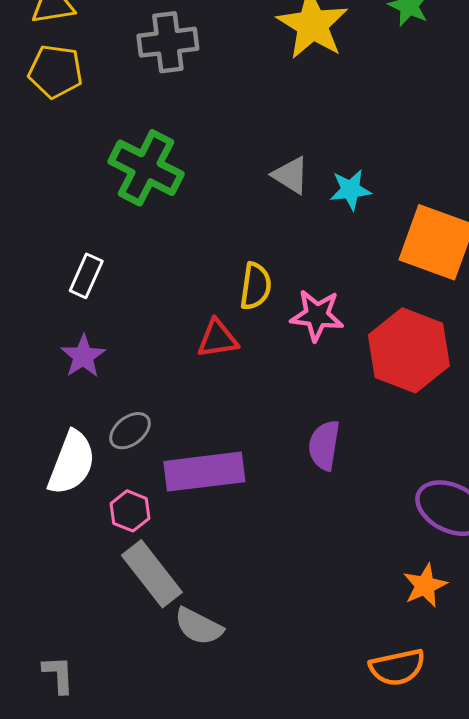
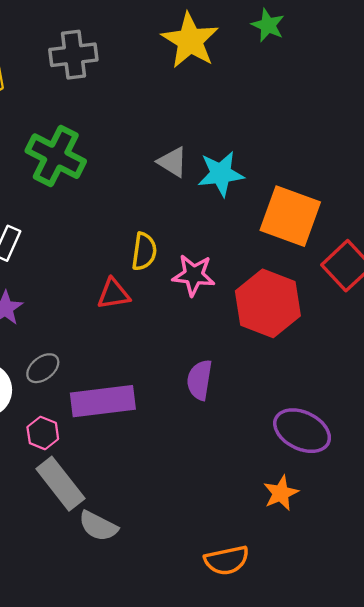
cyan star: (350, 190) -> (221, 174), size x1.4
orange semicircle: (397, 667) -> (227, 560), moved

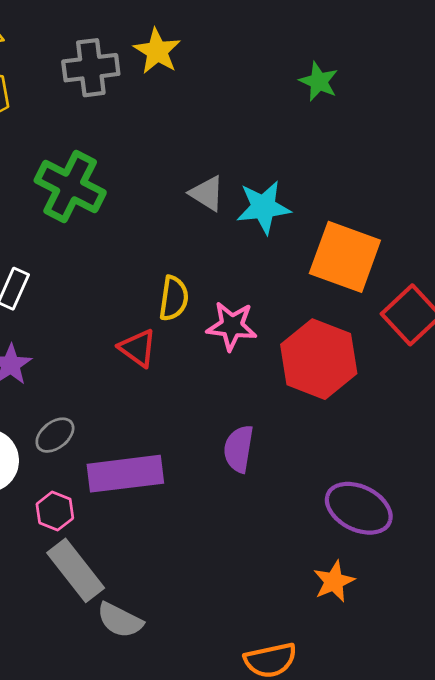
green star: (268, 25) -> (319, 81), moved
yellow star: (190, 41) -> (157, 51), moved, size x0.7
red triangle: (113, 294) -> (138, 348), turned 45

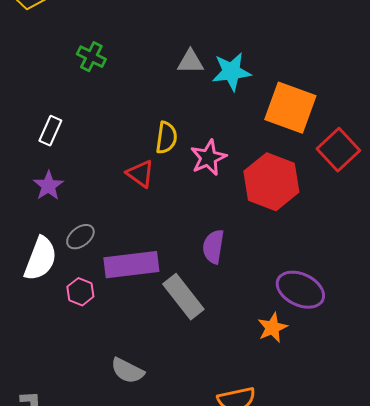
green cross: (70, 186) -> (91, 57), size x0.6
gray triangle: (207, 193) -> (190, 62), turned -32
pink star: (232, 326) -> (208, 158), turned -30
gray rectangle: (76, 570) -> (183, 297), moved
orange star: (334, 581) -> (272, 328), moved

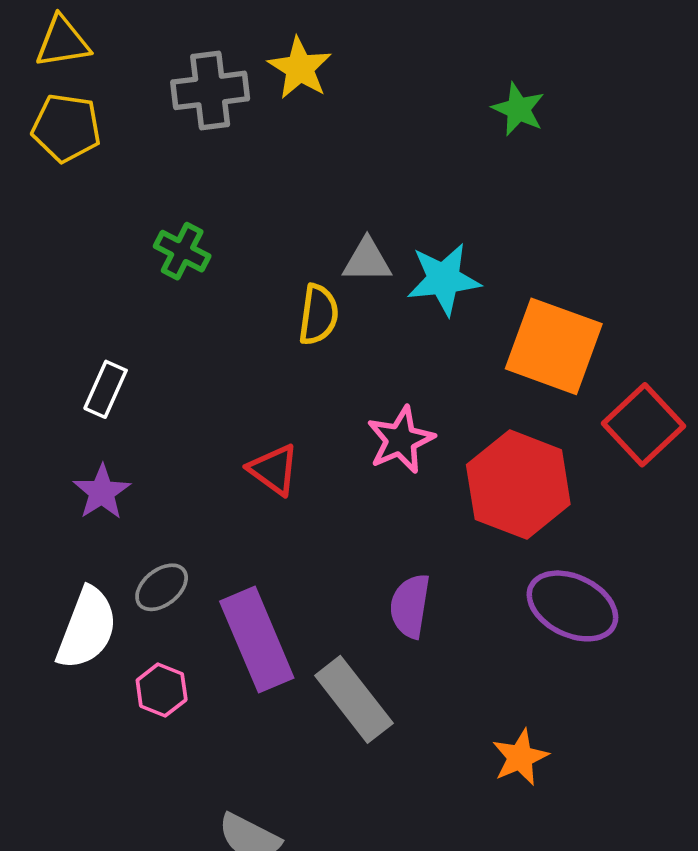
yellow semicircle: (166, 138) -> (318, 315), moved
purple rectangle: (131, 265) -> (257, 640), turned 74
purple ellipse: (300, 290) -> (572, 606), moved

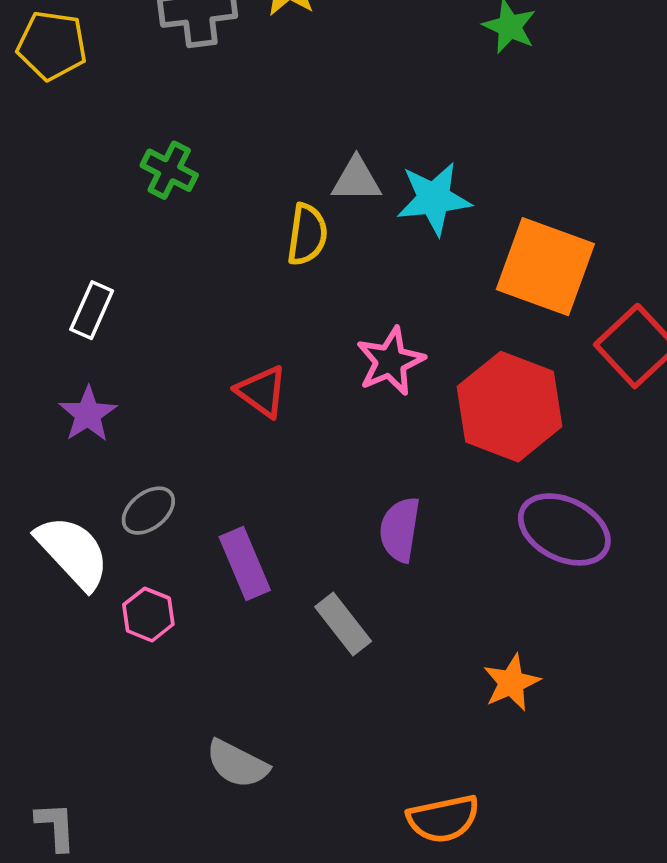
white semicircle: (87, 628) -> (73, 552), turned -64
purple rectangle: (257, 640) -> (245, 563), size x0.7
gray rectangle: (354, 699) -> (343, 624), size x0.7

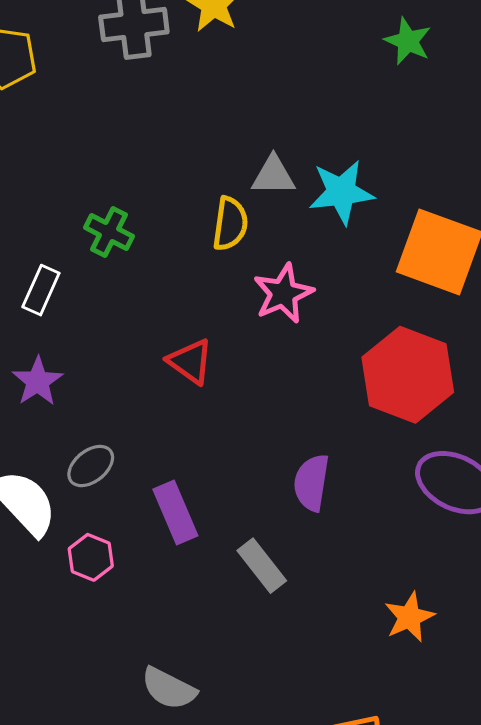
green cross: (169, 170) -> (109, 232), moved
pink star: (390, 361) -> (283, 293), moved

